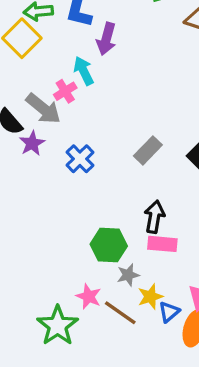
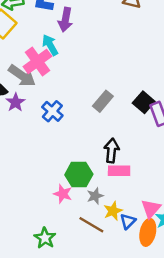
pink cross: (65, 91) -> (37, 61), size x1.6
pink star: (89, 296) -> (63, 194), moved
green star: (58, 326) -> (45, 238), size x0.7

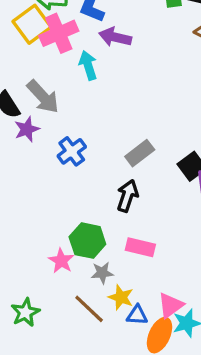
purple arrow: (65, 20) -> (115, 37), turned 80
pink cross: (37, 61) -> (59, 33), moved
black arrow: (112, 151) -> (127, 196), moved
yellow star: (113, 211) -> (121, 297), turned 30
blue triangle: (128, 221) -> (137, 315), turned 35

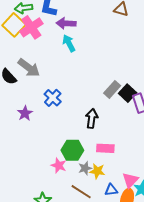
cyan arrow: (88, 65) -> (69, 43), moved
purple star: (27, 129) -> (25, 113), moved
gray rectangle: (140, 153) -> (112, 89), moved
yellow star: (121, 297) -> (97, 171), moved

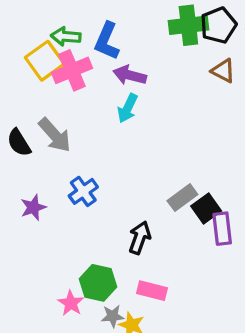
cyan arrow: (69, 43) -> (128, 108), turned -138

